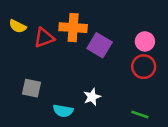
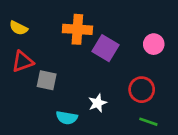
red triangle: (44, 38) -> (23, 61), moved
red circle: (144, 67) -> (142, 90), moved
gray square: (32, 88) -> (47, 80), moved

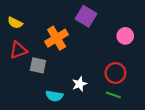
orange cross: (77, 29) -> (57, 38), moved, turned -35
purple square: (106, 48) -> (86, 16), moved
green line: (148, 122) -> (113, 95), moved

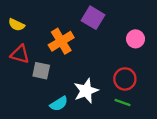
red triangle: (18, 50) -> (20, 54), turned 36
white star: (79, 84) -> (86, 91), size x1.5
cyan semicircle: (54, 96) -> (59, 104), turned -42

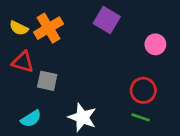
orange cross: (61, 41) -> (49, 28), moved
white star: (86, 91) -> (82, 117), moved, turned -30
cyan semicircle: (59, 104) -> (31, 119), moved

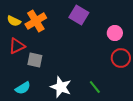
red triangle: (23, 62) -> (17, 46), turned -42
red circle: (143, 90) -> (121, 58), moved
green line: (141, 117) -> (95, 87), moved, turned 32

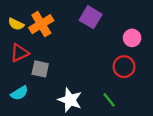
red circle: (121, 58) -> (124, 67), moved
cyan semicircle: (23, 88) -> (19, 93), moved

